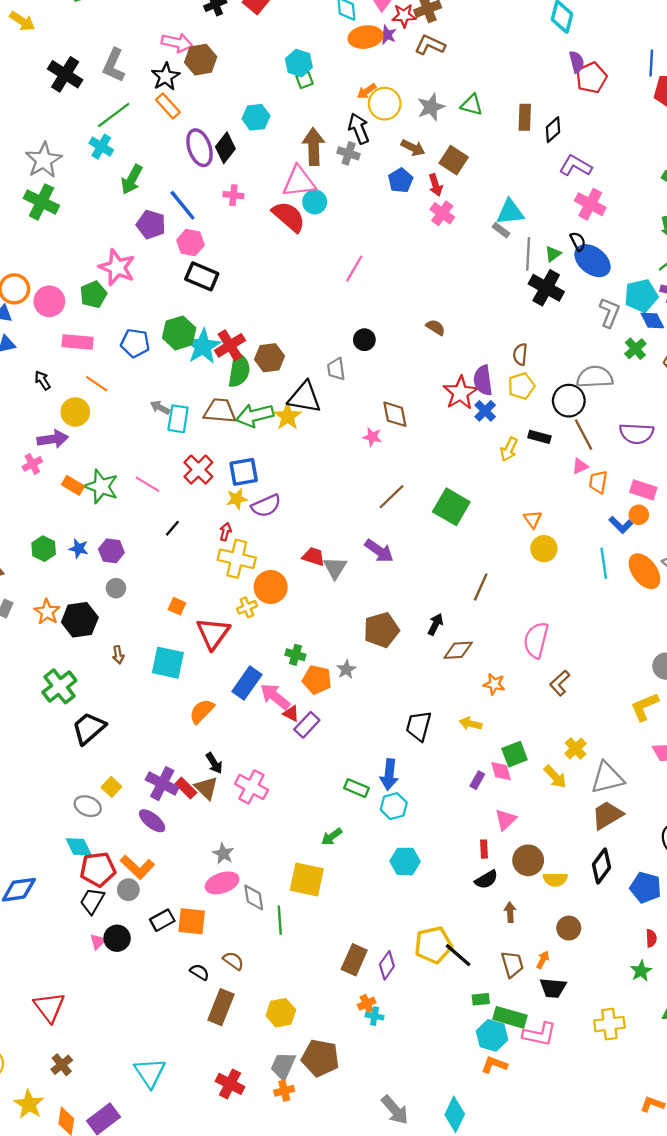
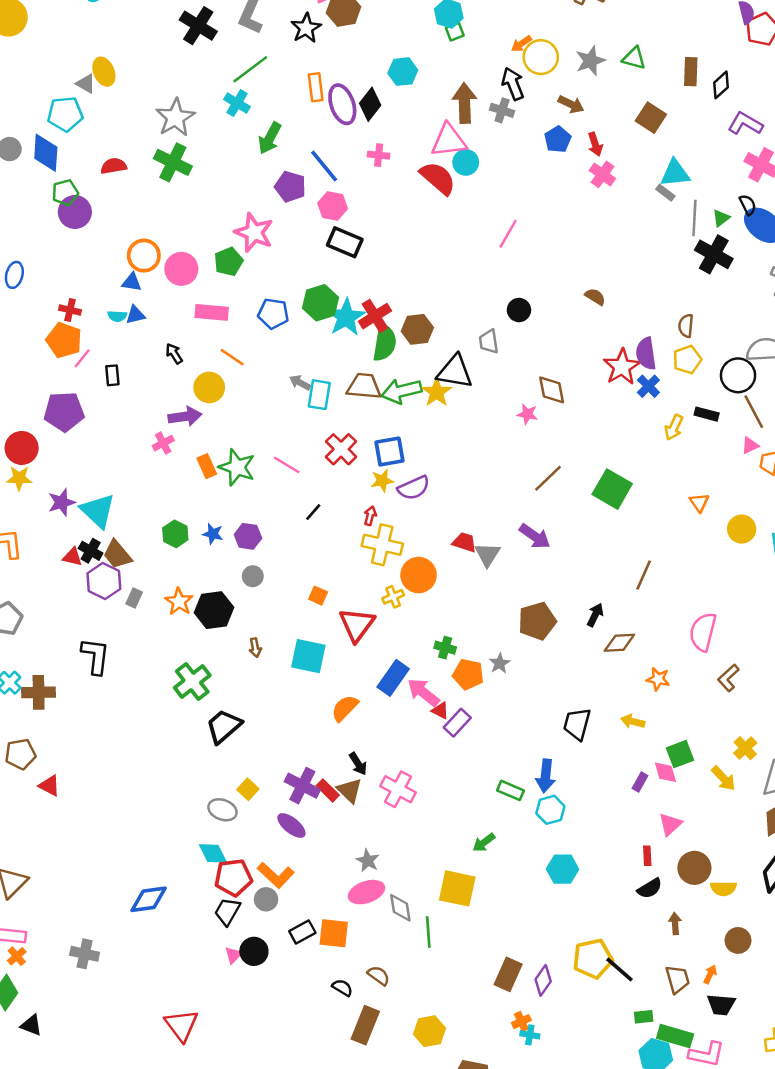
orange rectangle: (168, 106) -> (316, 87), moved, turned 35
brown square: (454, 160) -> (651, 118), moved
orange rectangle: (73, 485) -> (207, 466), turned 35
yellow circle: (544, 549) -> (742, 529), moved

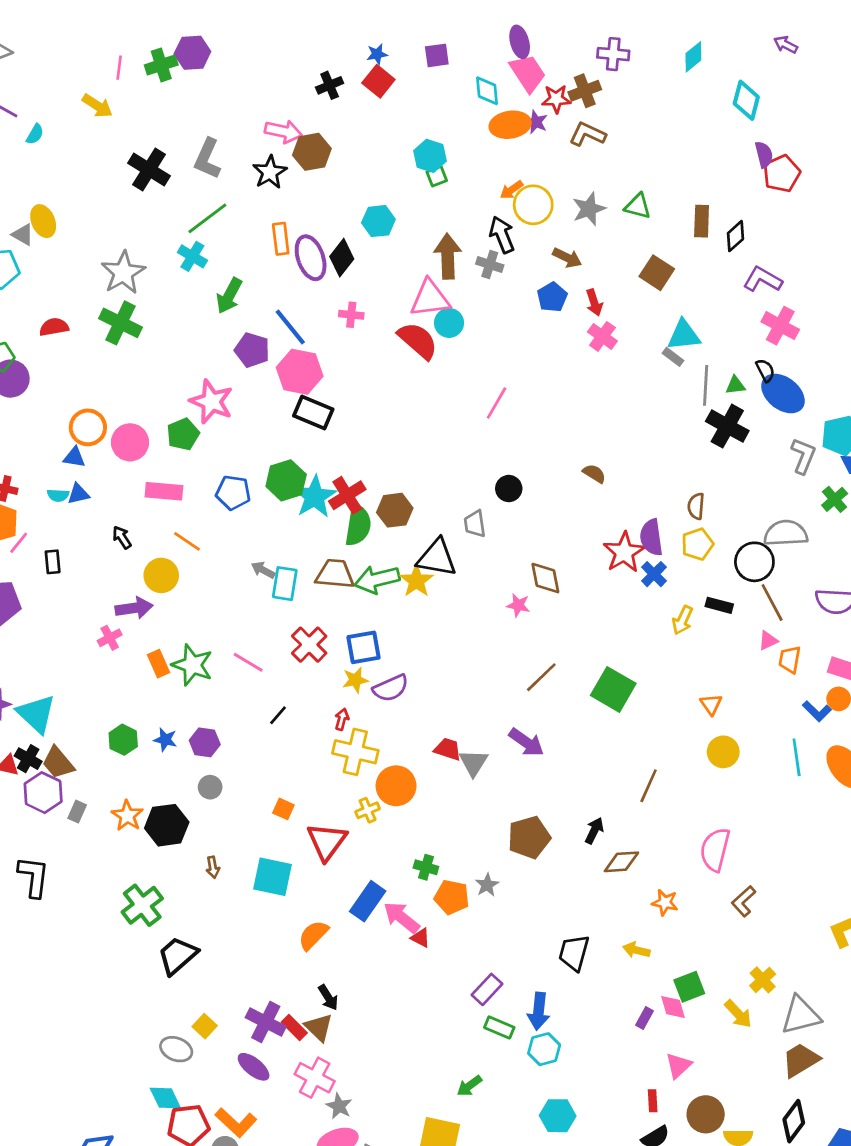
pink hexagon: (333, 206) -> (300, 372), size x1.4
green triangle: (721, 218) -> (735, 385), turned 30
yellow circle: (742, 529) -> (723, 752), moved
purple rectangle: (457, 723) -> (487, 989), moved
pink cross: (398, 789) -> (315, 1078), moved

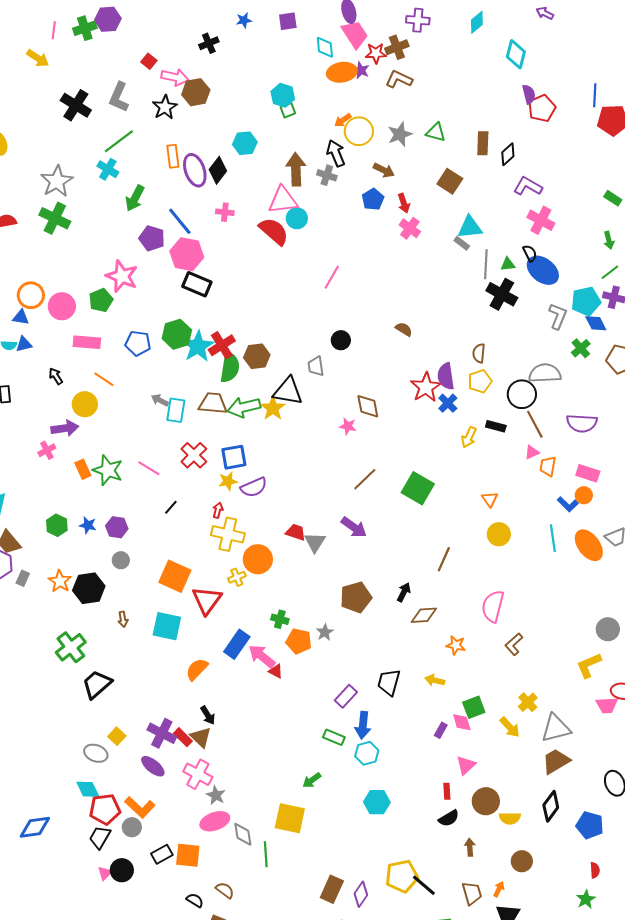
red square: (378, 81) -> (149, 61), moved, size x0.7
orange square: (283, 809) -> (175, 576), size x2.0
purple rectangle: (487, 989) -> (346, 696), moved

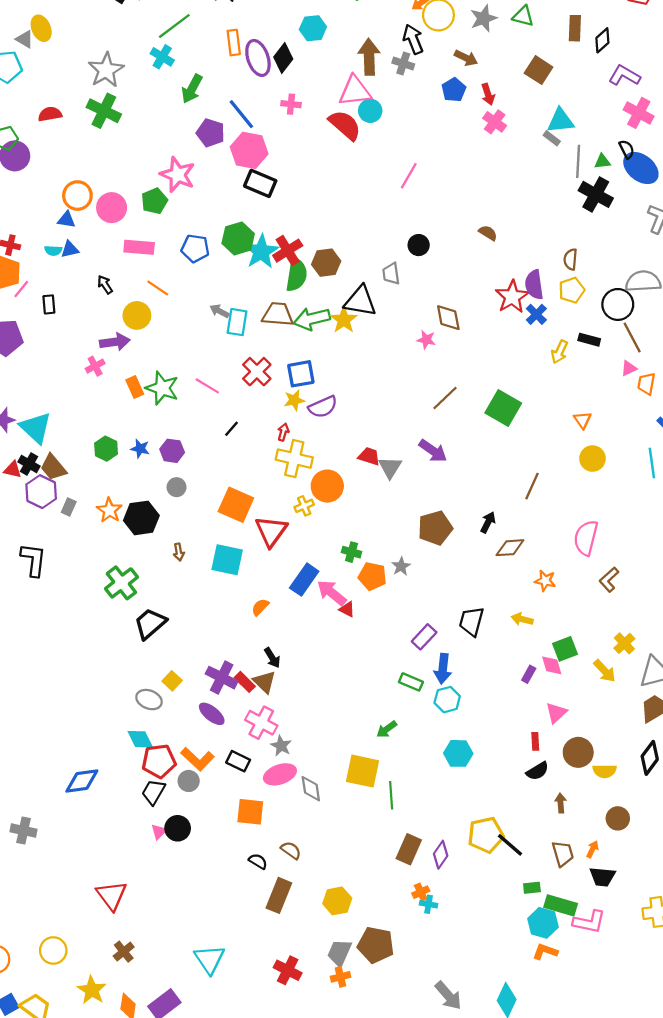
orange semicircle: (197, 669) -> (260, 607), size x0.7
black rectangle: (162, 854) -> (238, 761), moved, turned 55
green line: (266, 854) -> (391, 795), moved

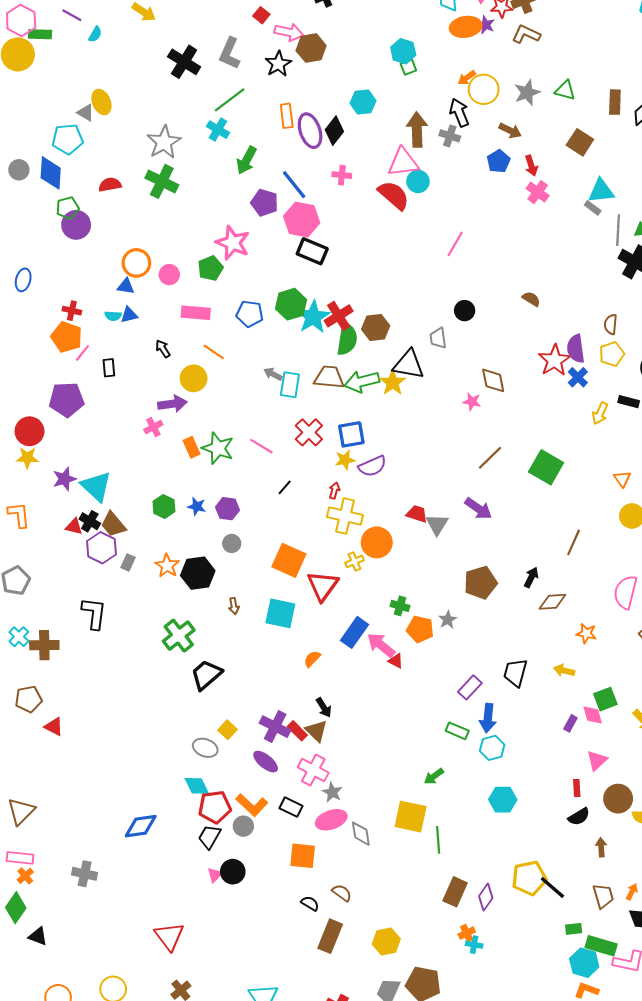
pink circle: (112, 208) -> (169, 275), size x0.7

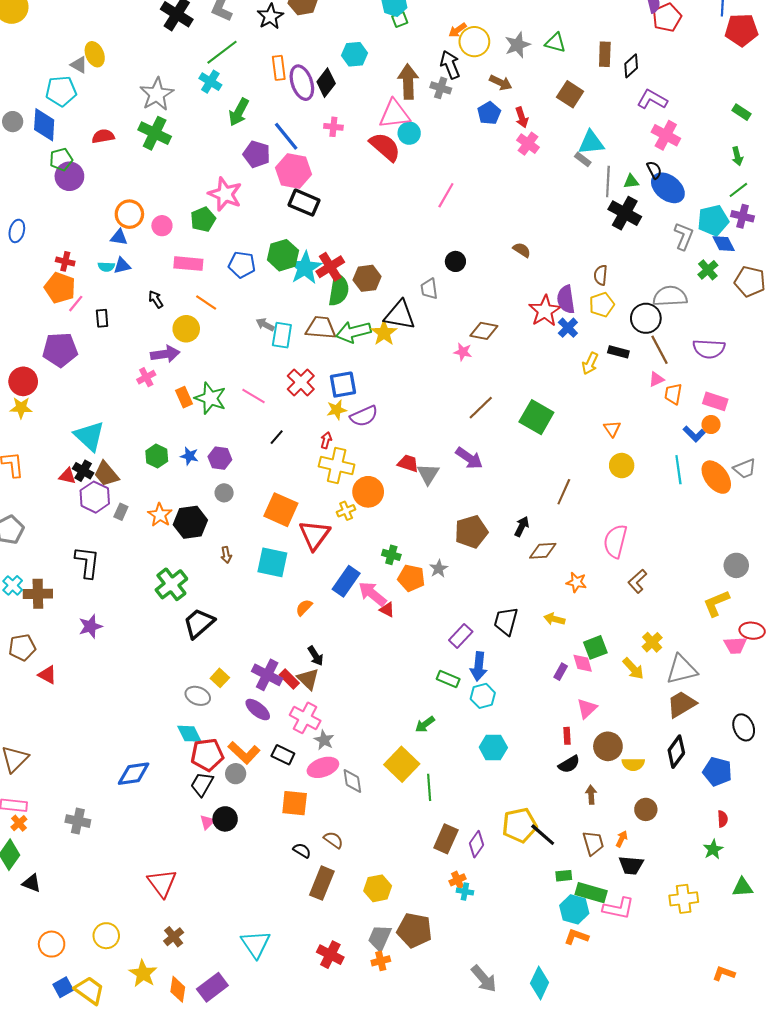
brown diamond: (493, 380) -> (484, 331), turned -68
purple star: (64, 479) -> (90, 626), moved
yellow square: (411, 817) -> (402, 764), turned 32

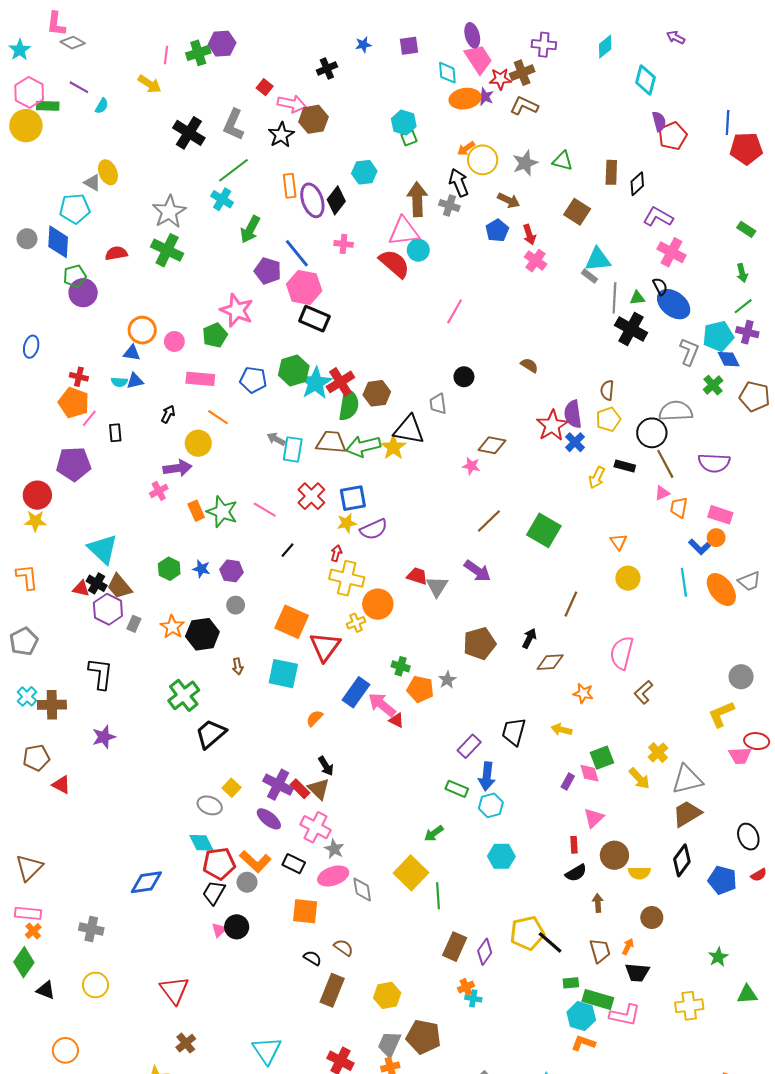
black arrow: (156, 299) -> (168, 414), turned 60
red semicircle: (723, 819) -> (759, 875), moved, turned 63
yellow circle: (106, 936) -> (95, 985), moved

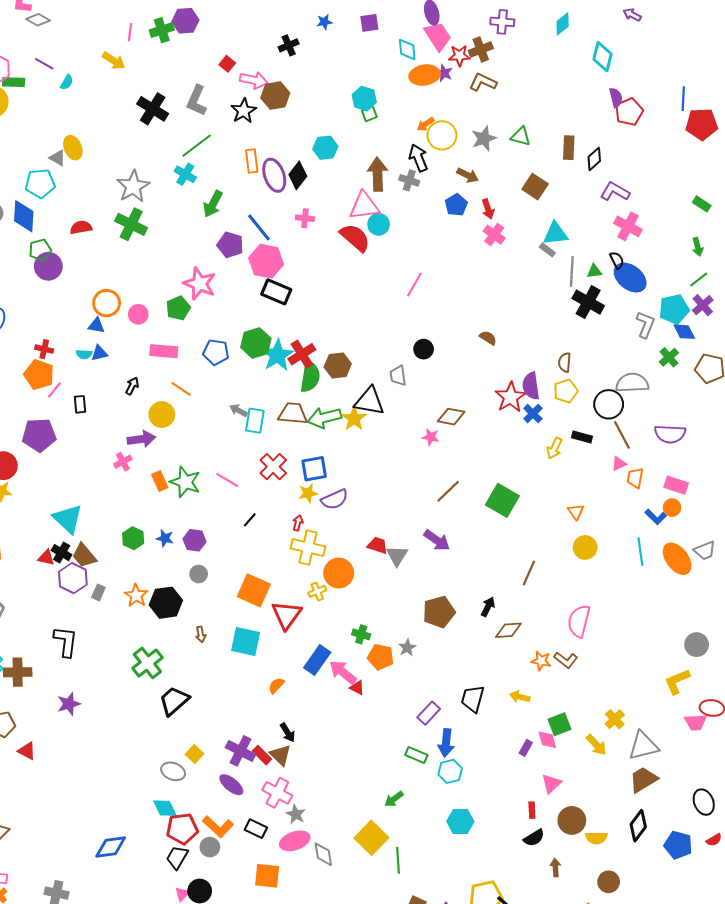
purple cross: (747, 332) -> (703, 305), turned 35
brown L-shape: (643, 692) -> (566, 660), moved, turned -100

